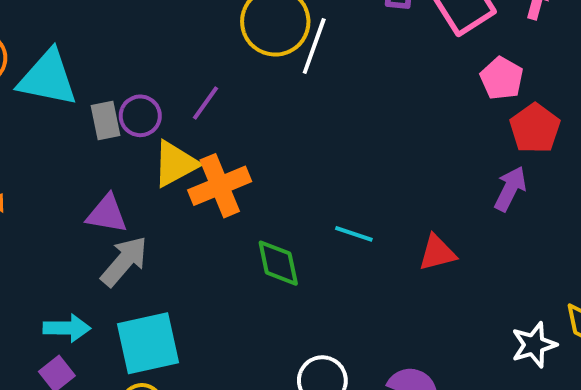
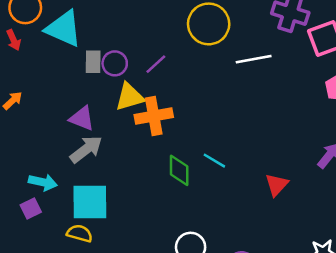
white line: (314, 46) -> (254, 59), moved, turned 48
cyan line: (354, 234) -> (214, 161), moved
red triangle: (437, 253) -> (277, 185), turned -45

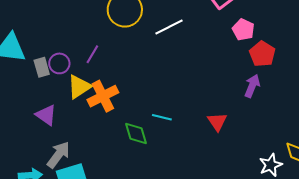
purple triangle: (82, 118) -> (46, 115), turned 30
gray arrow: (86, 149) -> (58, 155), moved

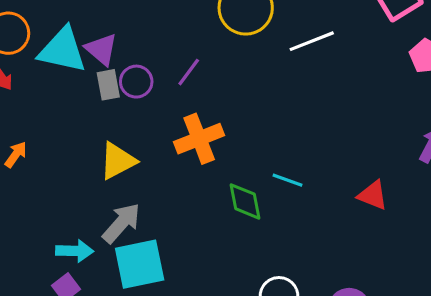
yellow triangle: (79, 87) -> (118, 161), moved
purple triangle: (46, 115) -> (101, 49), moved
red triangle: (217, 122) -> (373, 195), turned -40

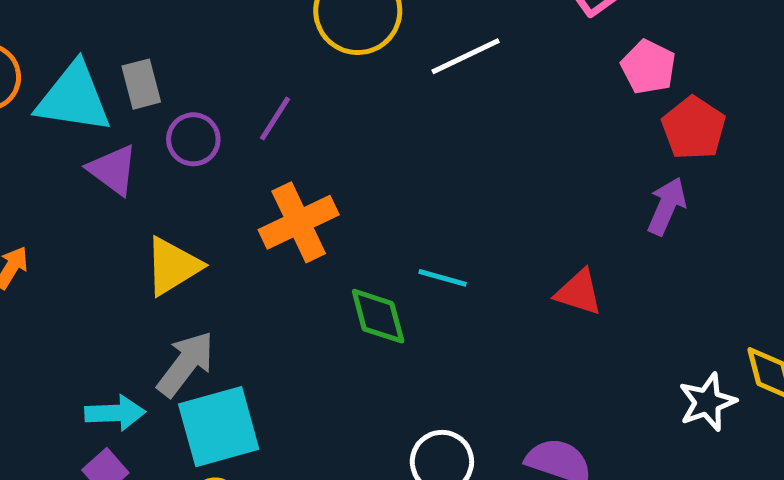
purple triangle: (101, 49) -> (113, 170), moved
gray rectangle: (108, 85) -> (141, 84), moved

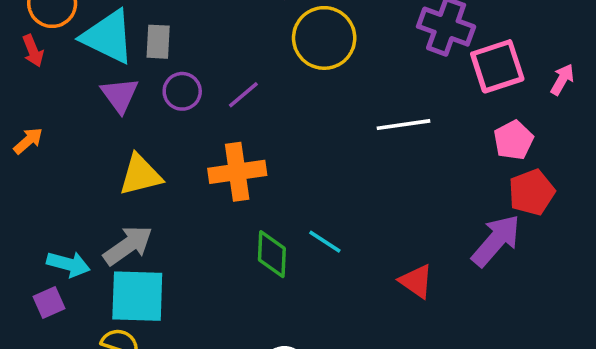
white line: (466, 56) -> (404, 125), moved
purple arrow: (667, 206) -> (496, 241), size x1.4

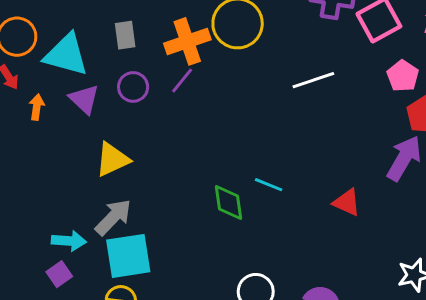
gray rectangle: (158, 42) -> (125, 35), moved
orange arrow: (28, 141) -> (37, 107), moved, turned -30
orange cross: (237, 172) -> (187, 41), moved

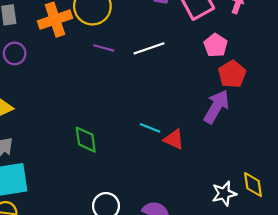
purple line: (182, 81) -> (104, 48), moved, turned 66
cyan line: (269, 185) -> (150, 128), moved

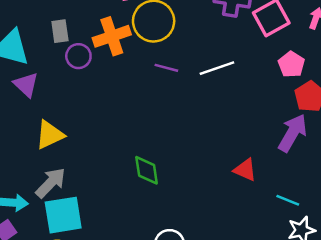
purple circle: (15, 53) -> (78, 56), moved
cyan line: (150, 128) -> (288, 200), moved

